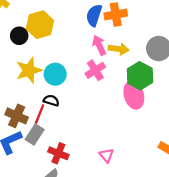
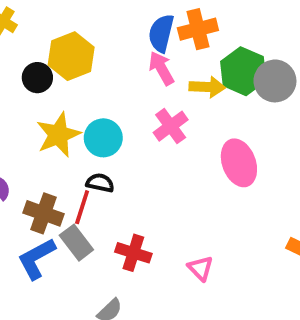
pink arrow: (99, 45) -> (161, 68), moved
green hexagon: (140, 76) -> (243, 71), moved
gray rectangle: (35, 135) -> (76, 243), turned -66
red cross: (58, 153) -> (133, 253), moved

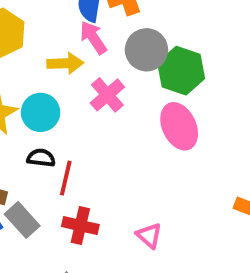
green hexagon: (243, 71) -> (181, 71), moved
gray circle: (275, 81) -> (146, 50), moved
yellow arrow: (207, 87) -> (65, 63), moved
red line: (82, 207) -> (66, 178), moved

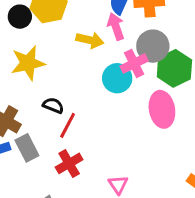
pink cross: (107, 95) -> (134, 64), moved
cyan circle: (41, 112) -> (117, 78), moved
red cross: (80, 226) -> (69, 163), turned 32

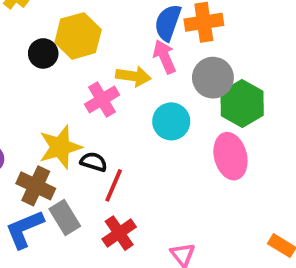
yellow star: (28, 63) -> (60, 147), moved
pink cross: (134, 64) -> (102, 100), moved

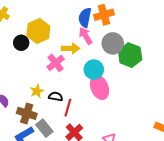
yellow star: (60, 147) -> (37, 91), size x0.6
pink ellipse: (230, 156) -> (100, 87), moved

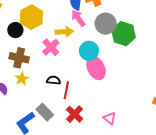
yellow star: (37, 91) -> (22, 79), moved
brown cross: (27, 113) -> (19, 58), moved

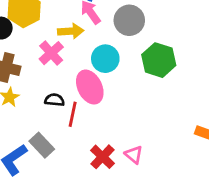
green hexagon: (124, 34) -> (159, 60), moved
pink ellipse: (96, 68) -> (90, 87), moved
red cross: (75, 114) -> (103, 157), moved

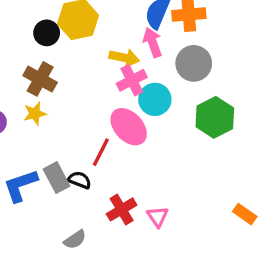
pink cross: (51, 53) -> (132, 80), moved
pink ellipse: (90, 87) -> (129, 127), turned -32
black semicircle: (54, 100) -> (80, 180), moved

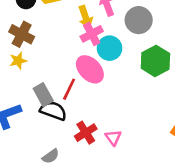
yellow arrow: (124, 58) -> (85, 17), turned 60
gray rectangle: (56, 178) -> (43, 95), moved
black semicircle: (80, 180) -> (53, 111), size x1.5

